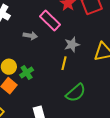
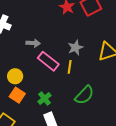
pink rectangle: (50, 21) -> (48, 61), moved
green cross: (27, 72) -> (45, 99), moved

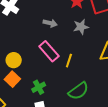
gray arrow: (33, 43) -> (50, 23), moved
gray star: (75, 48) -> (81, 27), moved

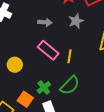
orange square: (12, 79) -> (25, 99), moved
green semicircle: (78, 91) -> (70, 85), moved

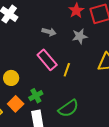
yellow circle: (15, 65) -> (11, 78), moved
green semicircle: (70, 85) -> (68, 108), moved

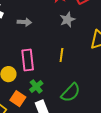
gray arrow: (49, 32) -> (24, 22), moved
pink rectangle: (47, 60) -> (28, 60), moved, turned 45

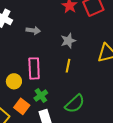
gray star: (67, 20) -> (68, 41), moved

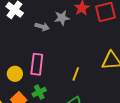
gray star: (68, 41) -> (62, 18), moved
yellow line: (68, 66) -> (76, 74), moved

